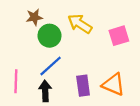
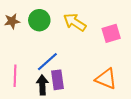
brown star: (34, 17) -> (12, 21), moved
green circle: (49, 36) -> (39, 20), moved
purple rectangle: (83, 86) -> (58, 80), moved

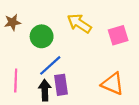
green circle: (39, 20) -> (42, 36), moved

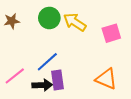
green circle: (42, 36) -> (49, 18), moved
pink line: (16, 81) -> (15, 76), turned 50
black arrow: (45, 90) -> (42, 85), turned 90

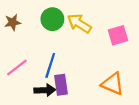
blue line: (47, 62) -> (50, 65), turned -30
pink line: (15, 76) -> (17, 68), moved

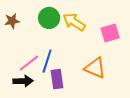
pink line: (17, 68) -> (29, 63), moved
orange triangle: (113, 84) -> (95, 68), moved
black arrow: (45, 90) -> (23, 81), moved

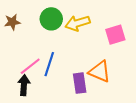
yellow arrow: (74, 22) -> (78, 23), turned -50
purple rectangle: (57, 79) -> (80, 83), moved
black arrow: (23, 81) -> (24, 85), turned -84

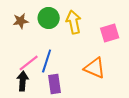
brown star: (12, 22) -> (21, 21), moved
yellow arrow: (78, 23) -> (74, 22), turned 95
purple rectangle: (80, 83) -> (55, 84), moved

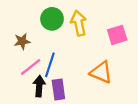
brown star: (21, 21) -> (22, 41), moved
black arrow: (23, 81) -> (39, 86), moved

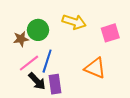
green circle: (52, 19) -> (38, 30), moved
yellow arrow: (79, 23) -> (74, 22), turned 120
black arrow: (39, 86) -> (37, 81), turned 132

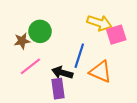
yellow arrow: (74, 22) -> (99, 23), moved
blue line: (47, 61) -> (79, 56), moved
black arrow: (37, 81) -> (62, 73), moved, turned 150

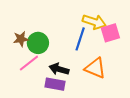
green circle: (40, 31) -> (38, 43), moved
blue line: (79, 56) -> (80, 39), moved
purple rectangle: (58, 89) -> (55, 84), turned -72

